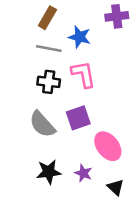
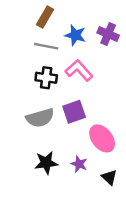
purple cross: (117, 16) -> (108, 34), moved, turned 30
pink L-shape: (83, 74) -> (79, 70), turned -32
gray semicircle: (42, 124) -> (40, 118), turned -64

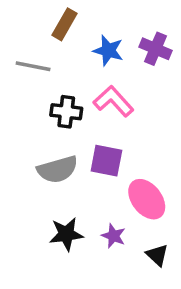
gray line: (46, 46) -> (33, 66), moved
purple square: (74, 112) -> (106, 161), turned 30

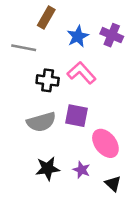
blue star: (108, 51) -> (78, 36), turned 30

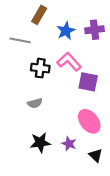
purple cross: (112, 35) -> (95, 30), turned -30
purple square: (77, 116) -> (88, 82), moved
gray semicircle: (41, 122) -> (35, 103), size x0.6

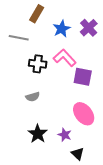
purple cross: (95, 30) -> (89, 28), turned -36
black star: (40, 143) -> (38, 134), turned -30
black triangle: (96, 155) -> (78, 154), moved

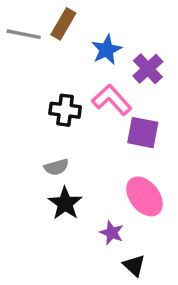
purple cross: (89, 28) -> (148, 69), moved
gray line: (19, 38) -> (24, 34), moved
black star: (38, 134) -> (65, 203), moved

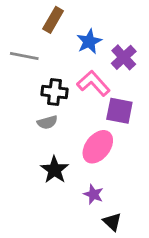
gray line: (24, 34) -> (24, 56), moved
gray semicircle: (56, 167) -> (47, 122), moved
pink ellipse: (144, 196) -> (98, 147), moved, turned 76

